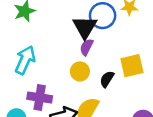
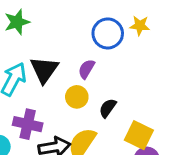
black triangle: (85, 27) -> (44, 70), moved
yellow square: (132, 66) -> (139, 135), moved, turned 35

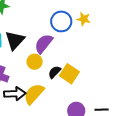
purple semicircle: (86, 69) -> (44, 44), size x1.5
yellow square: (139, 135) -> (69, 74), moved

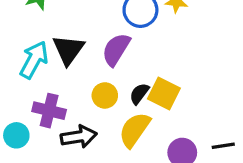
yellow circle: (35, 62) -> (105, 95), moved
yellow semicircle: (34, 94) -> (135, 130), moved

